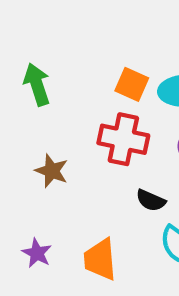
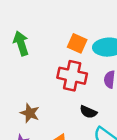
brown star: (52, 171) -> (30, 113), moved

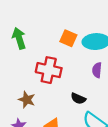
red cross: (72, 76) -> (49, 70), moved

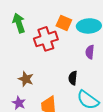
red cross: (49, 70) -> (46, 39), moved, turned -30
black semicircle: (78, 99) -> (73, 78), turned 72

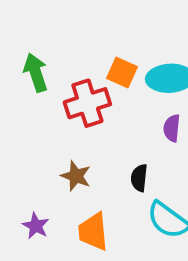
brown star: (26, 79) -> (76, 176), moved

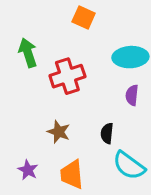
orange square: (122, 73) -> (84, 18), moved

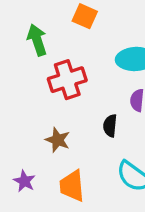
green arrow: (28, 53) -> (37, 40), moved
black semicircle: (107, 133) -> (110, 126), moved

